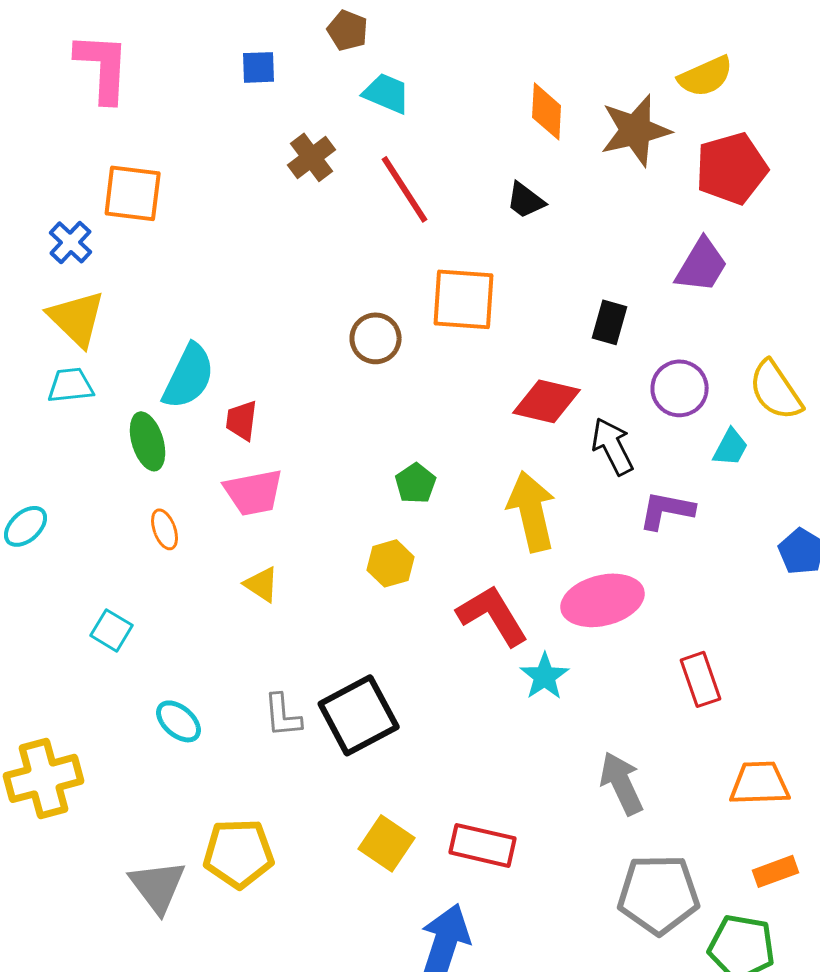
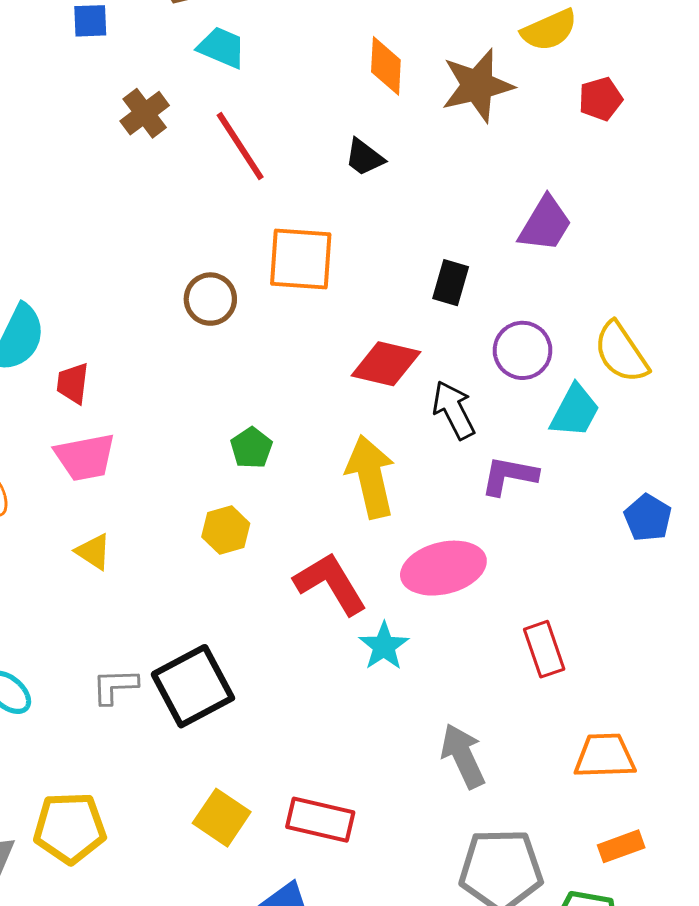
red pentagon: (732, 168) -> (601, 99), moved, size x0.6
cyan trapezoid: (731, 447) -> (575, 411), size x1.4
gray L-shape: (283, 715) -> (115, 686), turned 93

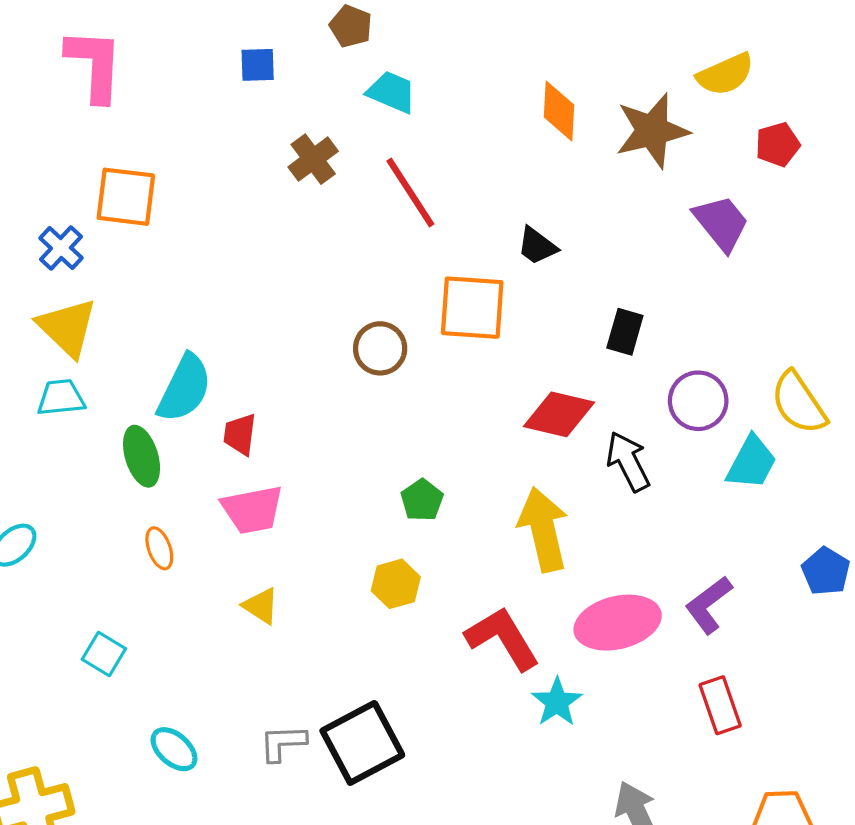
black trapezoid: (364, 157) -> (537, 246), moved
purple trapezoid: (545, 224) -> (721, 223), moved, turned -70
purple L-shape: (509, 476) -> (709, 605), moved, turned -48

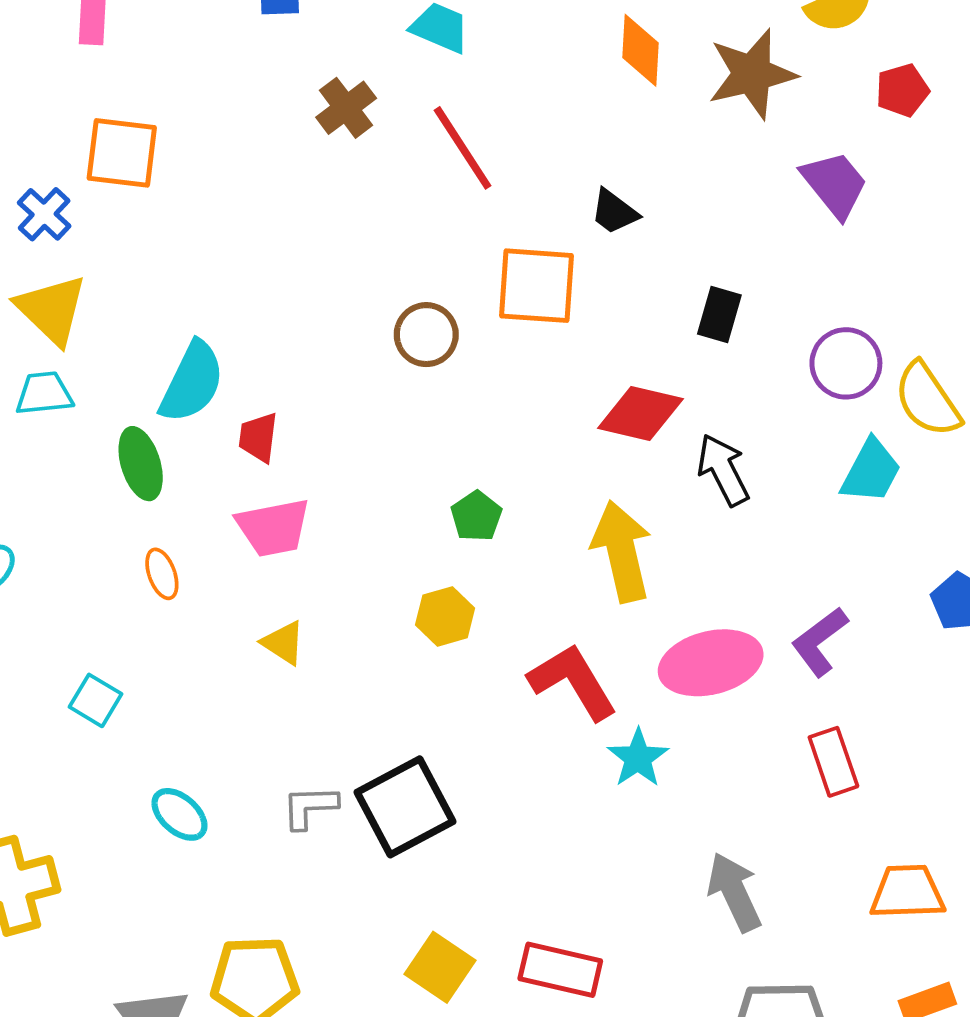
purple circle: (698, 401) -> (846, 363), moved

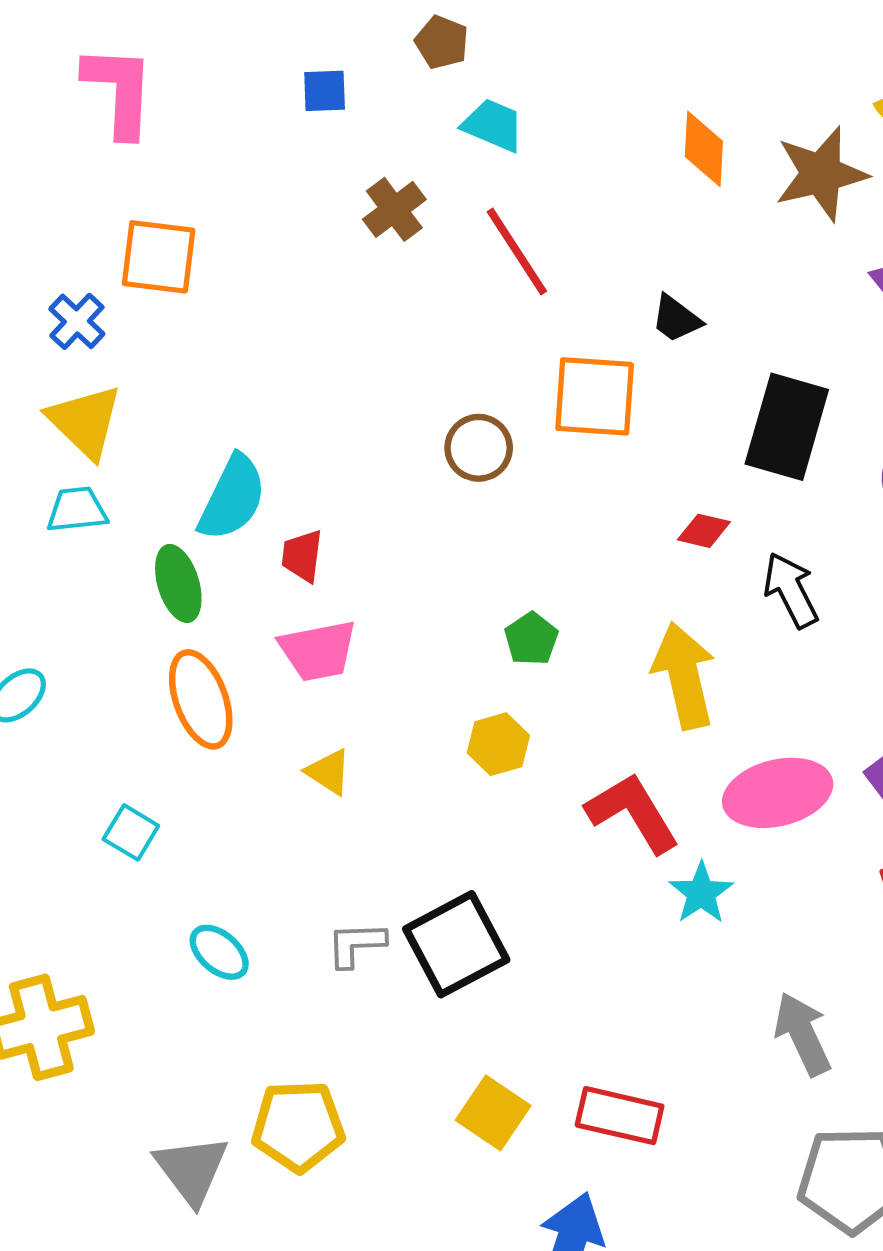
black rectangle: (719, 315) -> (787, 427), size x1.8
red diamond: (640, 414) -> (704, 531), size x0.6
orange ellipse: (162, 574) -> (201, 699), size x1.8

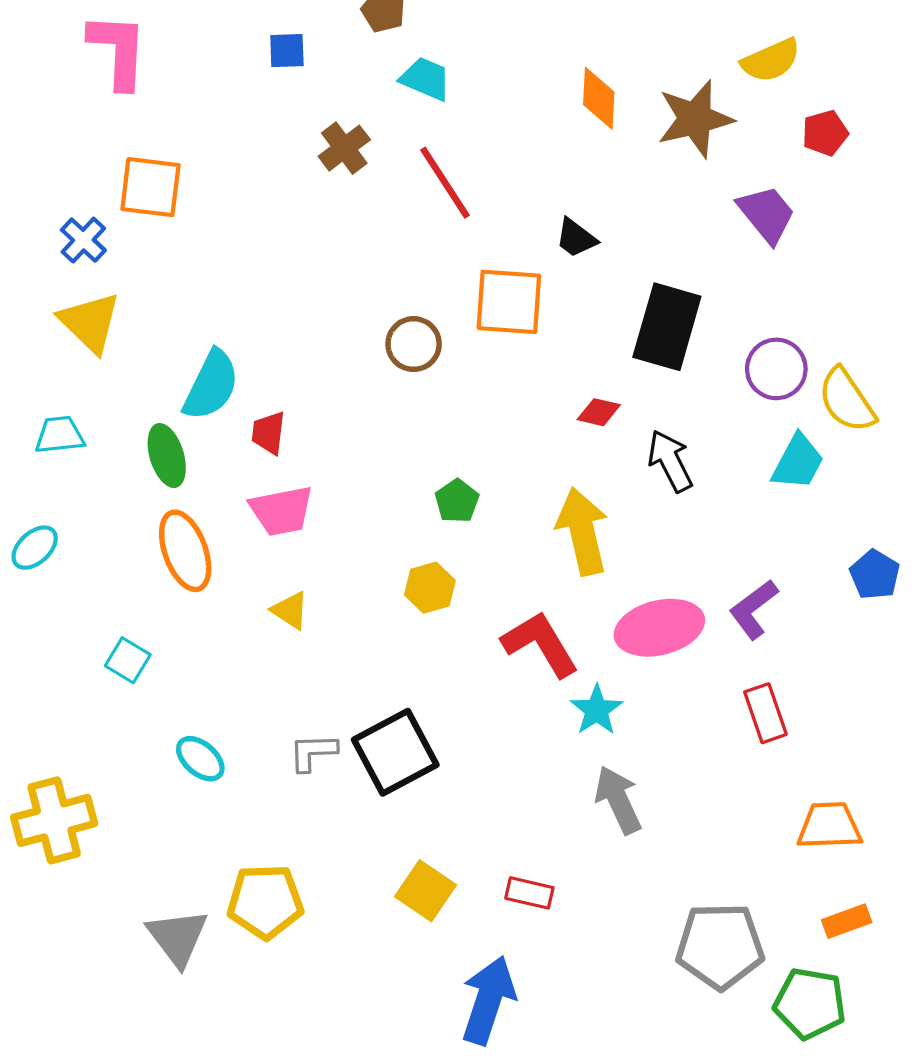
cyan trapezoid: (77, 510) -> (60, 435), moved
gray arrow: (803, 1034) -> (618, 800), moved
red rectangle: (620, 1116) -> (529, 893), size x0.7

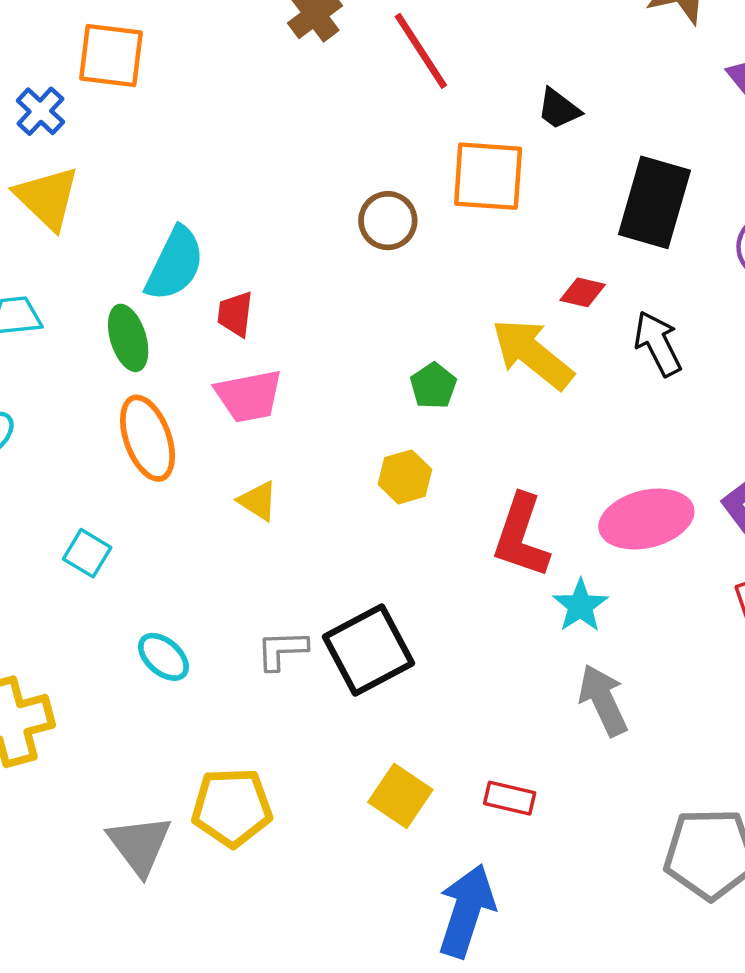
yellow arrow: (582, 531) -> (533, 354), moved, turned -38
red L-shape: (540, 644) -> (521, 536), turned -130

